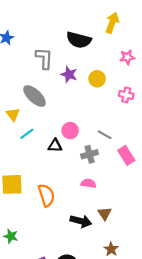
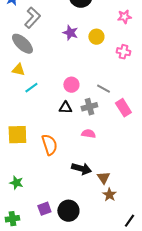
gray L-shape: (44, 58) -> (32, 18), moved, turned 40
gray ellipse: (35, 96) -> (22, 44), moved
yellow triangle: (13, 114) -> (18, 70), turned -40
black triangle: (55, 146) -> (65, 108), moved
brown triangle: (105, 214) -> (103, 178), moved

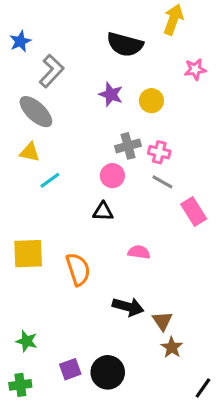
pink cross: (123, 52) -> (159, 152), moved
gray cross: (89, 107) -> (128, 146), moved
green star: (16, 183) -> (27, 341), moved

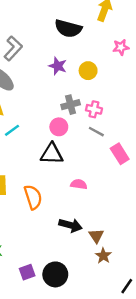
black triangle: (103, 212) -> (52, 154), size x1.5

